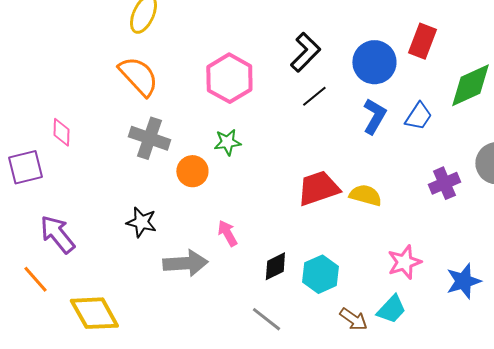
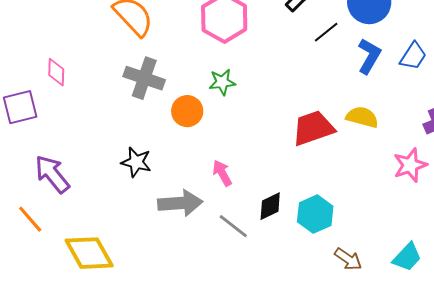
black line: (314, 96) -> (326, 32), moved
yellow semicircle: (365, 195) -> (362, 117), moved
pink star: (404, 262) -> (410, 165), moved
cyan trapezoid: (391, 309) -> (407, 257), moved
gray line: (266, 319) -> (233, 226), moved

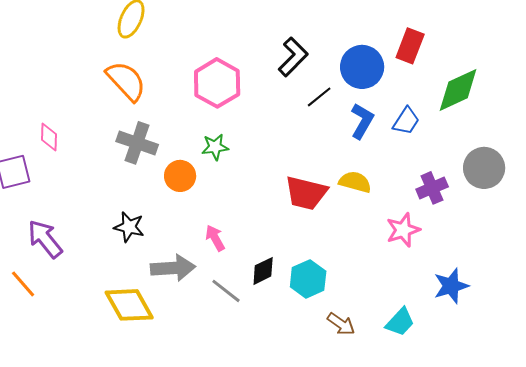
red trapezoid: (313, 128) -> (306, 193), turned -147
yellow diamond: (89, 253) -> (129, 305), moved

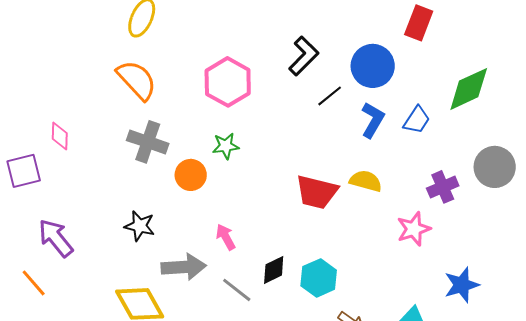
red rectangle: (410, 46) -> (419, 23), moved

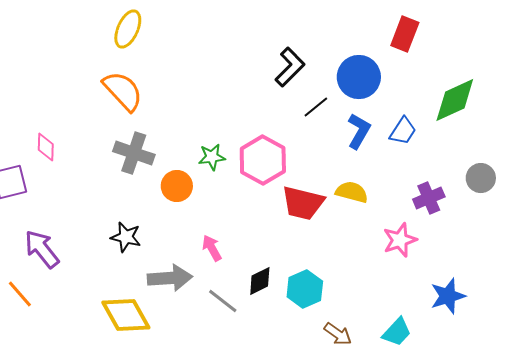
pink hexagon: (228, 82) -> (263, 160), moved
gray circle: (495, 167) -> (481, 178), size x0.7

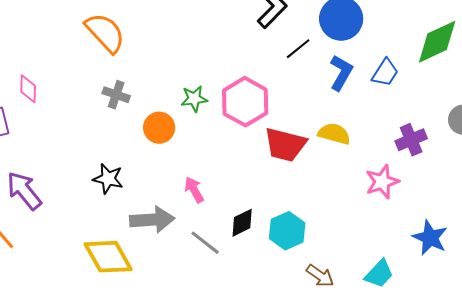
gray cross: (134, 153) -> (116, 95), size x0.7
blue star: (448, 296) -> (430, 238), turned -30

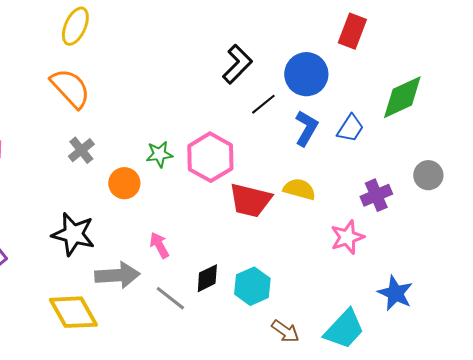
gray cross: (116, 95) -> (81, 150), turned 32
black star: (108, 179) -> (73, 234), size x1.4
cyan trapezoid: (379, 274) -> (344, 329), size x1.4

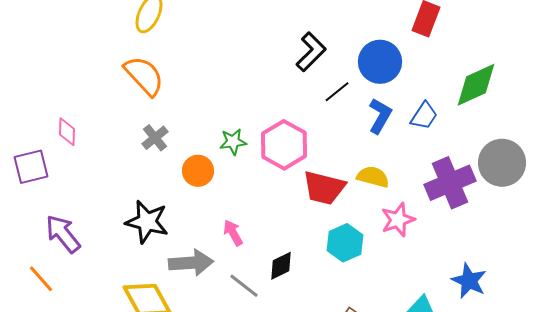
gray circle: (428, 175) -> (502, 163), size x1.6
purple cross: (376, 195) -> (450, 183), size x1.6
pink star: (347, 237) -> (398, 220), moved
cyan hexagon: (252, 286) -> (345, 243), moved

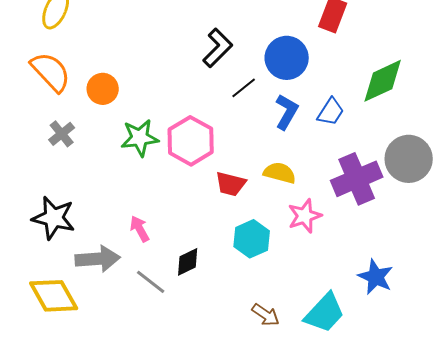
green star: (233, 142) -> (140, 138), size x1.4
orange circle: (198, 171) -> (103, 89), moved
red trapezoid: (324, 188) -> (231, 184), size x0.7

